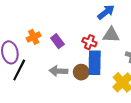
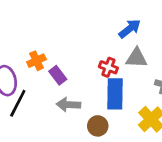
purple rectangle: (57, 41) -> (58, 75), moved
brown circle: (81, 72) -> (98, 126), moved

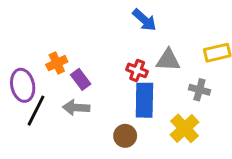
blue arrow: (130, 29) -> (144, 20), moved, turned 80
gray arrow: (68, 105) -> (76, 108), moved

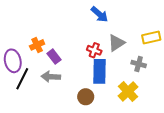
gray triangle: (168, 60) -> (116, 43), turned -36

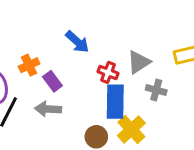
blue arrow: (99, 14) -> (77, 42), moved
gray cross: (139, 64) -> (156, 90), moved
yellow cross: (128, 91) -> (131, 129), moved

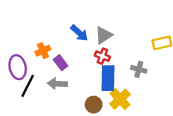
gray triangle: (139, 62) -> (104, 35), moved

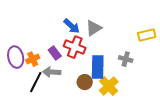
orange cross: (43, 51) -> (33, 59), moved
red cross: (102, 56) -> (75, 47), moved, size x1.5
black line: (28, 86) -> (36, 82), moved
brown circle: (94, 105) -> (85, 82), moved

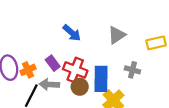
gray triangle: (94, 28) -> (117, 35), moved
red cross: (75, 47) -> (75, 70), moved
brown circle: (85, 82) -> (80, 87), moved

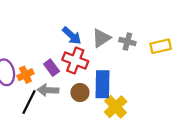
gray triangle: (117, 35) -> (101, 38), moved
red cross: (75, 70) -> (75, 60), moved
gray cross: (132, 70) -> (127, 42), moved

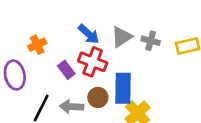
orange cross: (25, 75) -> (37, 45), moved
gray arrow: (48, 90) -> (72, 107), moved

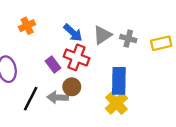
orange cross: (37, 45) -> (27, 26), moved
blue rectangle: (123, 88) -> (119, 81), moved
brown circle: (98, 97) -> (72, 87), moved

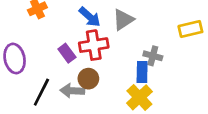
gray cross: (128, 39) -> (153, 56), moved
red cross: (76, 57) -> (94, 45), turned -30
blue rectangle: (119, 81) -> (142, 72), size x0.7

